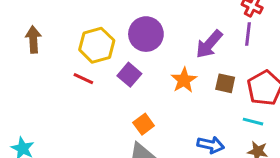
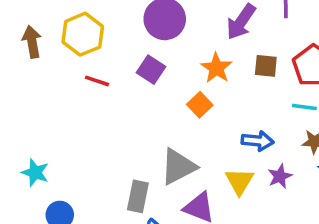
yellow hexagon: (97, 45) -> (83, 34), moved
orange square: (144, 124) -> (200, 105), moved

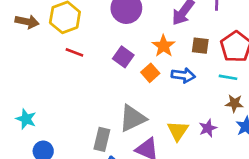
brown arrow: (32, 42) -> (27, 22), turned 110
purple square: (151, 70) -> (123, 57), moved
blue arrow: (258, 141) -> (183, 75), moved

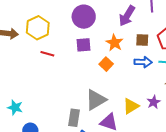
purple square: (123, 57) -> (83, 45), moved, turned -35
blue arrow: (183, 75) -> (143, 62), moved
yellow triangle: (178, 131) -> (131, 106), turned 30

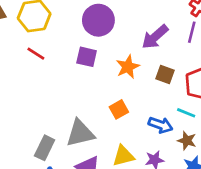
blue arrow: (143, 62) -> (161, 125), moved
orange square: (106, 64) -> (119, 109), moved

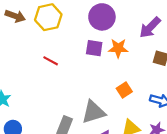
red line: (36, 54) -> (51, 61), moved
orange star: (128, 67) -> (118, 48), moved, turned 30

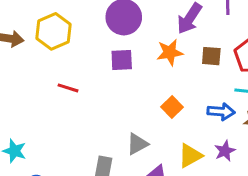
orange star: (118, 48) -> (170, 52), moved
gray triangle: (93, 112) -> (137, 144), size x0.7

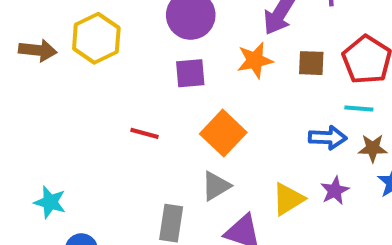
red line: (68, 88) -> (144, 133), moved
orange square: (172, 107) -> (223, 133), moved, size x1.5

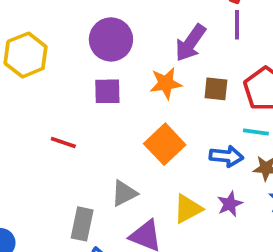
orange square: (223, 133) -> (165, 144), moved

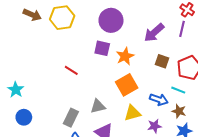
orange star: (166, 83) -> (125, 56), moved, turned -30
yellow triangle: (188, 209) -> (133, 113), moved

